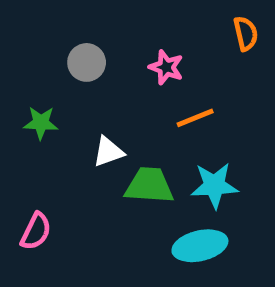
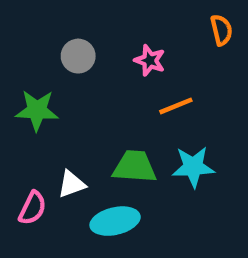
green star: (41, 123) -> (37, 110), size x1.4
white triangle: (108, 152) -> (72, 184), moved
cyan ellipse: (200, 246) -> (115, 221), moved

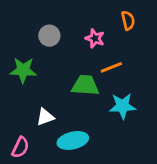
orange semicircle: (221, 30) -> (128, 20), moved
green trapezoid: (135, 167) -> (85, 85), moved
pink semicircle: (33, 208) -> (20, 147), moved

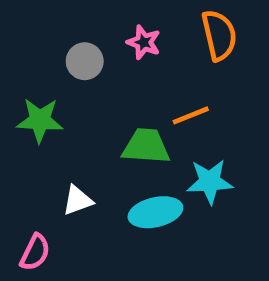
orange semicircle: (128, 20) -> (219, 35), size x1.5
pink star: (95, 38) -> (144, 42), moved
cyan ellipse: (73, 140) -> (155, 212), moved

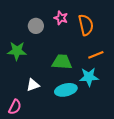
orange semicircle: (219, 35) -> (86, 25), moved
orange line: (191, 115) -> (96, 55), moved

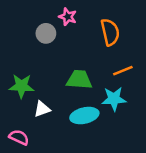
pink star: (61, 18) -> (68, 17), moved
green star: (17, 51) -> (22, 86), moved
pink semicircle: (15, 107) -> (19, 137), turned -91

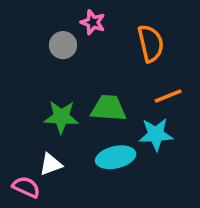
green star: (22, 86) -> (61, 117), moved
white triangle: (42, 109) -> (51, 164), moved

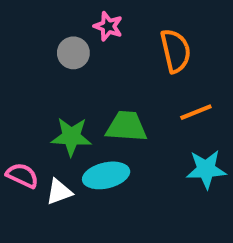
cyan star: (156, 134) -> (206, 169), moved
cyan ellipse: (116, 157) -> (106, 175), moved
pink semicircle: (26, 187) -> (22, 175), moved

